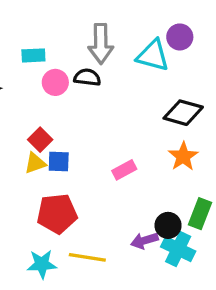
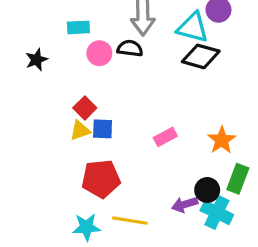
black diamond: (183, 113) -> (201, 56), moved
orange star: (183, 156) -> (222, 140), moved

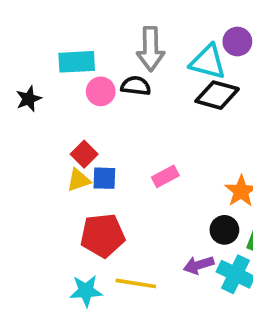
cyan rectangle: (78, 27) -> (77, 62), size x1.4
pink rectangle: (165, 137) -> (165, 176), moved
black circle: (207, 190) -> (224, 230), moved

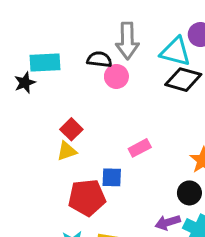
cyan rectangle: (77, 62) -> (45, 62), moved
black semicircle: (136, 86) -> (99, 59), moved
pink circle: (101, 91) -> (116, 76), moved
blue square: (104, 178) -> (112, 177), moved

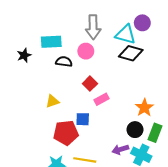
black semicircle: (99, 59) -> (64, 62), moved
cyan rectangle: (45, 62) -> (51, 42), moved
red square: (71, 129) -> (90, 84), moved

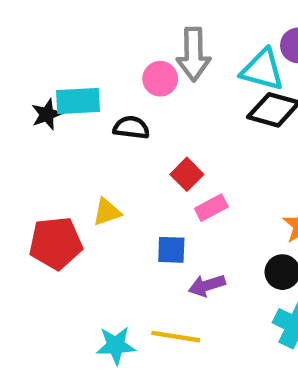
cyan rectangle: (51, 42) -> (78, 101), moved
pink circle: (86, 51) -> (160, 79), moved
red pentagon: (66, 133) -> (56, 243), moved
purple arrow: (120, 149) -> (207, 285), moved

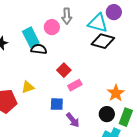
gray arrow: (194, 54) -> (67, 16), size x0.7
cyan rectangle: (78, 101) -> (31, 37), moved, turned 66
purple arrow: (207, 285) -> (73, 120), turned -112

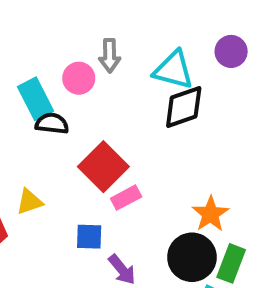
purple circle: (114, 12) -> (231, 51), moved
black diamond: (103, 41) -> (184, 107), turned -35
red square: (64, 70) -> (103, 167), size x1.6
black circle: (107, 114) -> (192, 257), size x1.5

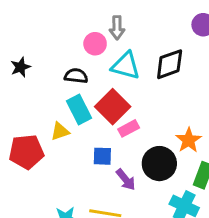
cyan triangle: (173, 70) -> (126, 66), moved
cyan rectangle: (36, 99) -> (79, 109), moved
black circle: (192, 257) -> (159, 164), moved

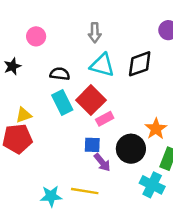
pink circle: (95, 44) -> (36, 36), moved
yellow triangle: (60, 131) -> (24, 115), moved
blue square: (102, 156) -> (92, 145), moved

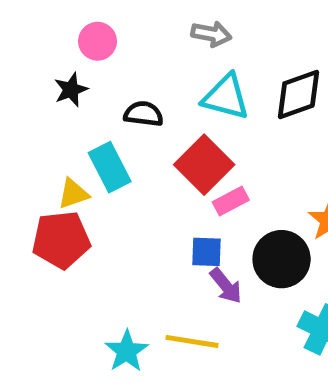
gray arrow: (95, 33) -> (211, 34), turned -78
black star: (12, 66) -> (71, 90), moved
cyan rectangle: (62, 103) -> (110, 167), moved
cyan star: (51, 196) -> (127, 351), turned -30

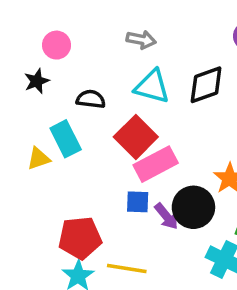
pink rectangle: (231, 201) -> (156, 164), size x1.6
red pentagon: (61, 240) -> (80, 238), moved
purple arrow: (226, 286) -> (166, 216), moved

